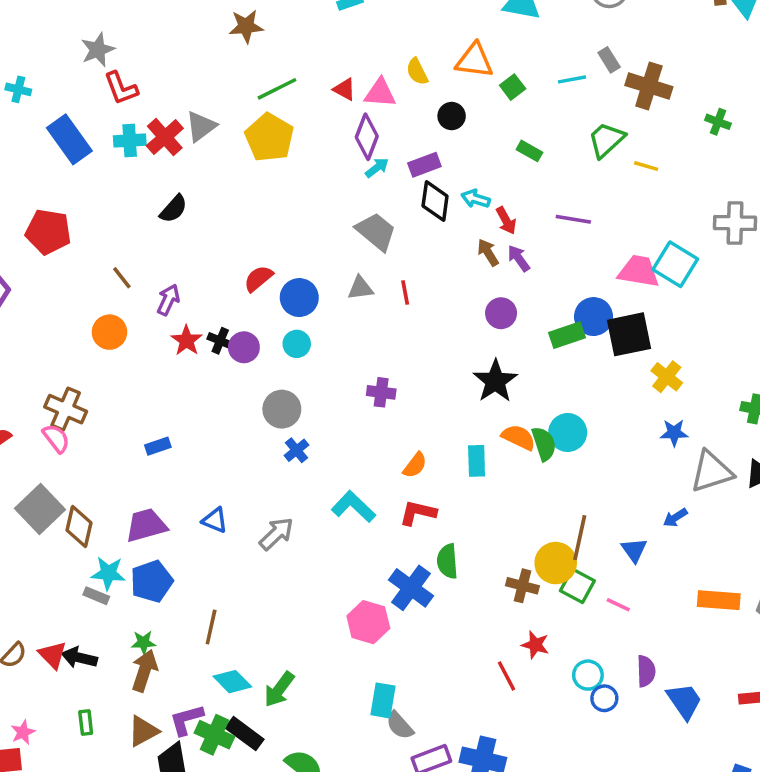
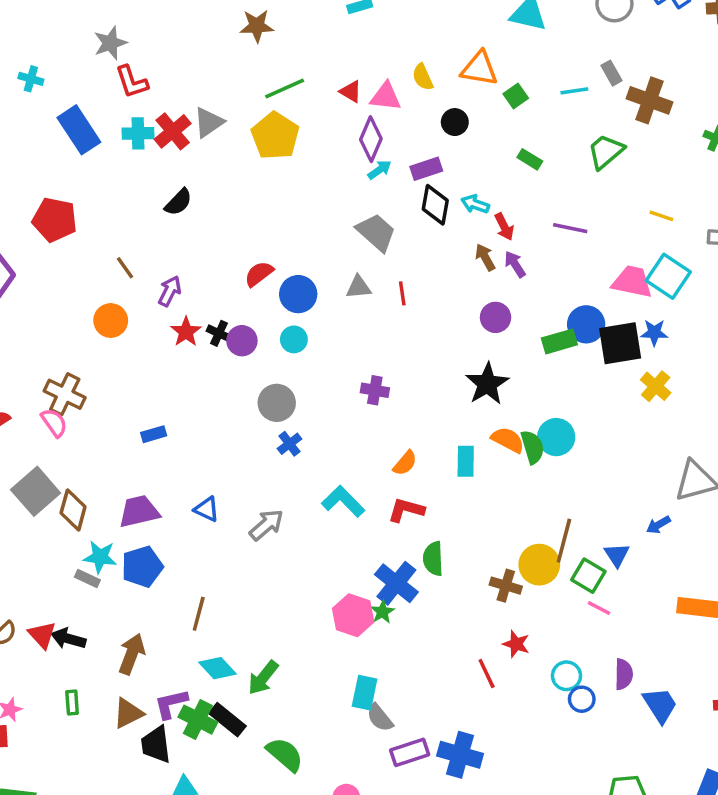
yellow line: (646, 166) -> (661, 216), moved
blue star: (674, 433) -> (654, 333), moved
green square: (577, 586) -> (588, 576), moved
green star: (143, 642) -> (382, 612), moved, turned -30

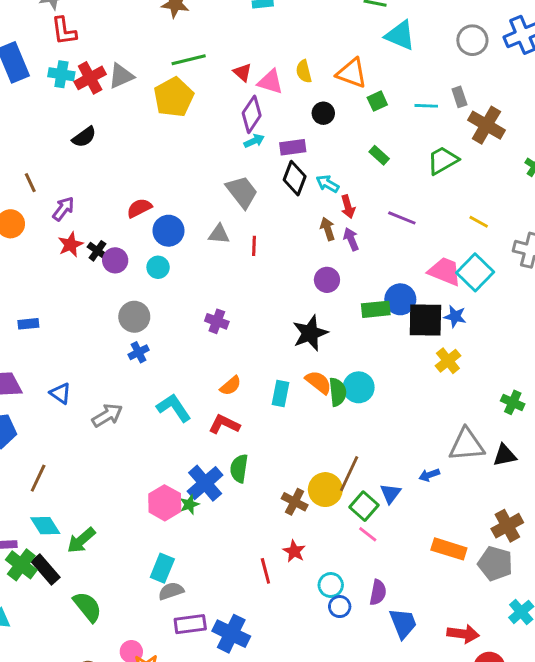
gray semicircle: (380, 718) -> (171, 591), turned 100

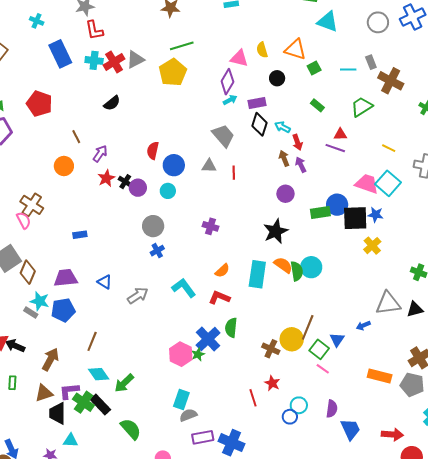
red triangle: (242, 72) -> (340, 134), moved, turned -40
red semicircle: (139, 208) -> (153, 151), turned -48
cyan rectangle: (281, 394) -> (257, 274), size x1.5
blue circle: (340, 607) -> (290, 417), moved

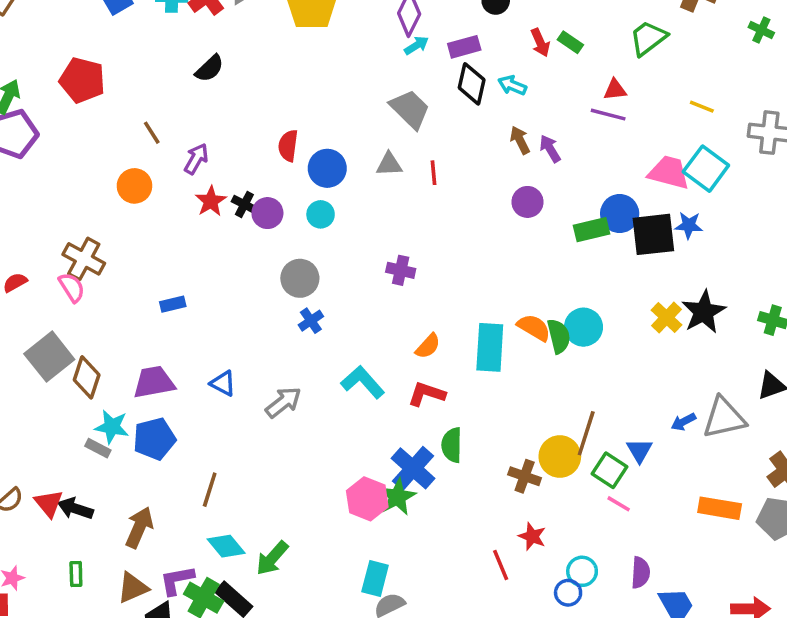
red arrow: (297, 142) -> (540, 43), moved
black star: (276, 231) -> (704, 312), moved
yellow cross: (372, 246) -> (667, 318), moved
gray triangle: (388, 303) -> (724, 418), moved
green star: (198, 354) -> (397, 497), size x1.5

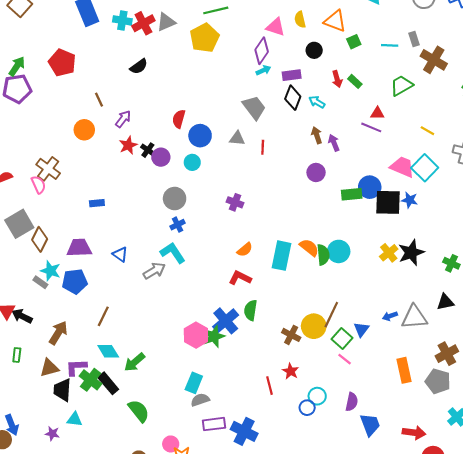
cyan L-shape: (363, 382) -> (173, 253), moved
orange rectangle: (720, 508) -> (404, 370), turned 60

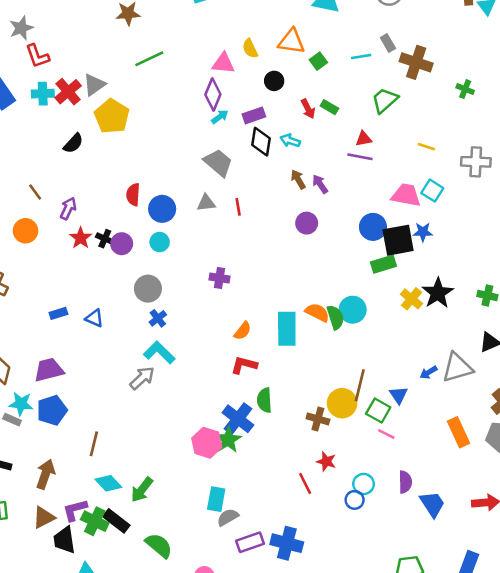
yellow pentagon: (205, 38) -> (112, 116), moved
cyan square: (425, 168) -> (432, 191), size x0.7
green rectangle: (352, 194) -> (383, 264), moved
blue triangle: (120, 254) -> (94, 318), moved

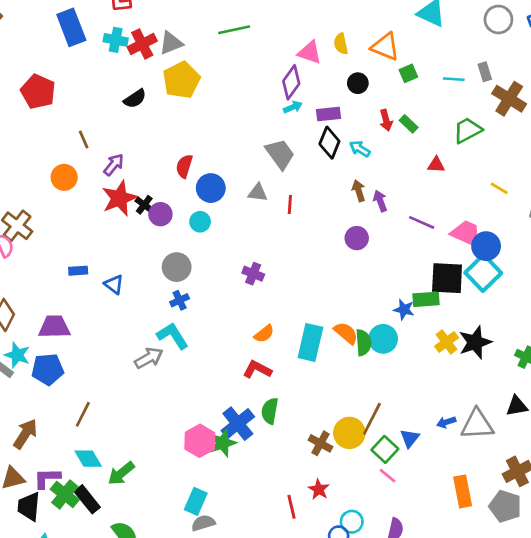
purple line: (360, 157) -> (422, 222), moved
cyan square: (432, 191) -> (483, 273), moved, size x1.5
blue circle: (373, 227) -> (486, 246), moved
blue star: (423, 232) -> (404, 309), moved
red star: (81, 238) -> (119, 198), size x1.5

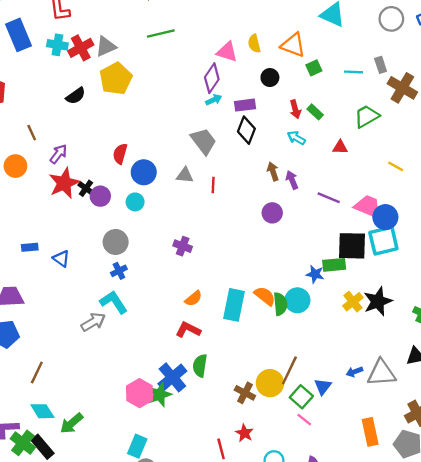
cyan arrow: (360, 149) -> (296, 138), moved
cyan square: (483, 273) -> (383, 241), turned 32

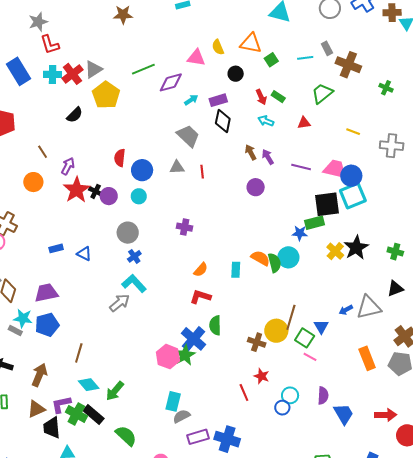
green line: (161, 34) -> (143, 69), moved
purple diamond: (212, 78) -> (171, 82), moved, turned 50
cyan rectangle: (234, 305) -> (236, 270), size x0.6

